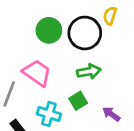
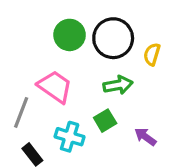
yellow semicircle: (110, 16) -> (152, 54), moved

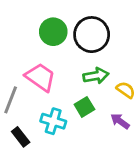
yellow semicircle: (152, 54) -> (126, 90), moved, turned 108

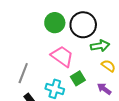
green arrow: (96, 76) -> (100, 46), moved
pink trapezoid: (40, 77) -> (62, 56), moved

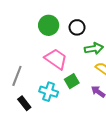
black circle: (83, 25) -> (77, 27), size x0.6

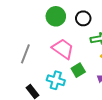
gray line: (17, 76) -> (25, 54), moved

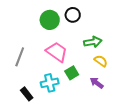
black circle: (83, 18) -> (73, 15), moved
cyan cross: (56, 80) -> (50, 83), turned -30

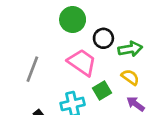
black circle: (73, 15) -> (103, 38), moved
yellow semicircle: (101, 61) -> (130, 77), moved

